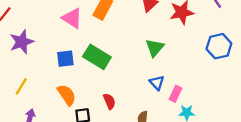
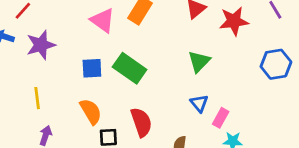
yellow line: (21, 86) -> (37, 98), turned -42
red semicircle: (109, 101) -> (141, 122), size x1.5

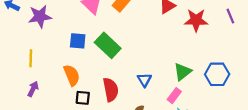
green triangle: (199, 61) -> (183, 72), moved
blue hexagon: (276, 64) -> (217, 74), moved
blue triangle: (199, 103) -> (144, 80), moved

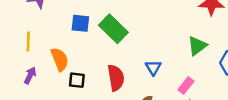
green triangle: (183, 72) -> (197, 46), moved
orange semicircle: (72, 75) -> (60, 59), moved
black square: (83, 98) -> (77, 80), moved

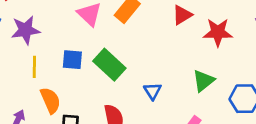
yellow line: (28, 42) -> (34, 67), moved
blue triangle: (153, 68) -> (153, 91), moved

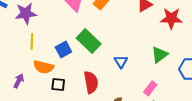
blue square: (72, 60) -> (63, 49), moved, turned -35
orange semicircle: (50, 100) -> (43, 67), turned 126

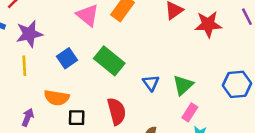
yellow line: (32, 41) -> (24, 66), moved
blue square: (63, 49) -> (67, 58), moved
green triangle: (160, 55) -> (183, 85), moved

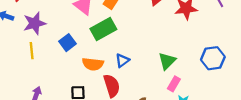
green rectangle: (109, 61) -> (103, 29), moved, turned -65
blue triangle: (151, 83) -> (122, 60), moved, turned 32
orange semicircle: (57, 98) -> (93, 64), moved

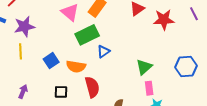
blue square: (68, 43) -> (51, 61), moved
blue triangle: (122, 60) -> (104, 51), moved
pink rectangle: (174, 84) -> (149, 88), turned -40

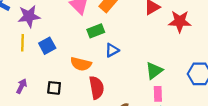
green rectangle: (87, 35) -> (96, 31), size x0.7
blue square: (51, 61) -> (47, 46), moved
black square: (61, 92) -> (54, 88), moved

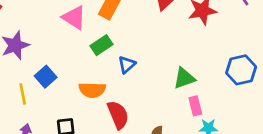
yellow line: (22, 43) -> (23, 94), moved
green triangle: (154, 71) -> (184, 78), turned 30

